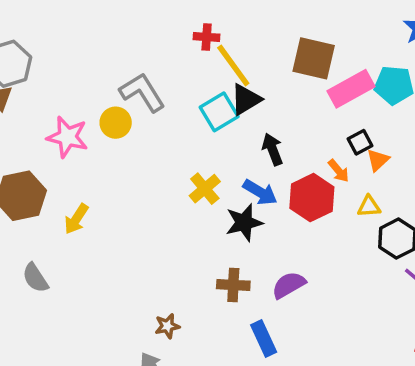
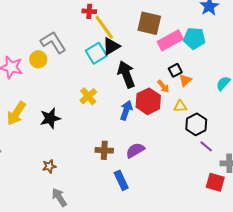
black arrow: (273, 149) -> (126, 74), size x1.5
blue arrow: (260, 192) -> (126, 110), moved, turned -102
yellow arrow: (76, 219) -> (16, 113), size x1.4
black star: (244, 223) -> (50, 118), moved
brown star: (167, 326) -> (49, 166), moved

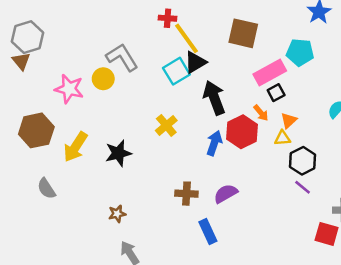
pink rectangle: (170, 40) -> (270, 72), moved
orange triangle: (185, 80) -> (289, 120), moved
purple line: (206, 146) -> (303, 187), moved

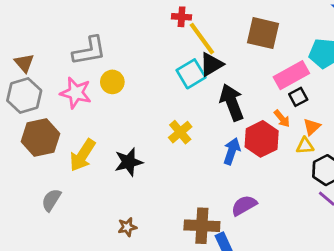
gray hexagon: (28, 37) -> (24, 96), moved
gray L-shape: (122, 57) -> (89, 51), moved, turned 112
gray semicircle: (46, 189) -> (51, 200), turned 65
brown cross: (186, 194) -> (202, 226), moved, size x1.4

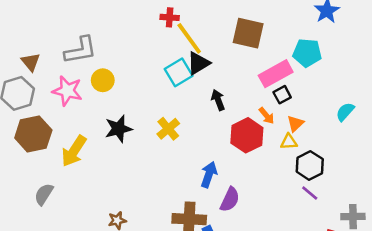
brown triangle: (24, 63) -> (31, 62), moved
black arrow: (232, 102) -> (218, 100), size x0.6
blue arrow: (232, 151) -> (209, 175), moved
black star: (129, 162) -> (118, 129), moved
purple semicircle: (244, 205) -> (230, 199), turned 145

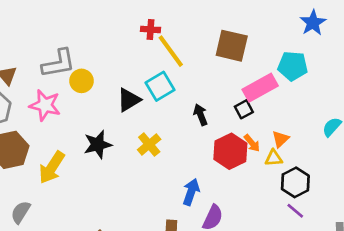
black triangle: (198, 63) -> (129, 100), moved
yellow circle: (103, 80) -> (81, 81), moved
black square: (282, 95) -> (244, 109), moved
orange arrow: (267, 116) -> (252, 143), moved

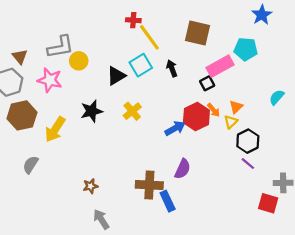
black arrow: (201, 115) -> (172, 68), moved
yellow triangle: (274, 158) -> (231, 122), turned -40
blue arrow: (191, 192) -> (175, 128), moved, turned 42

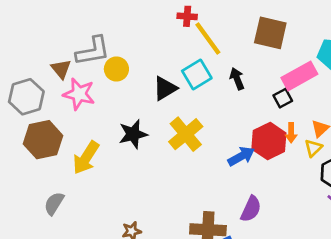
brown triangle: (20, 57) -> (61, 69), moved
orange arrow: (214, 110) -> (291, 133), turned 40
yellow cross: (132, 111) -> (186, 134), size x1.4

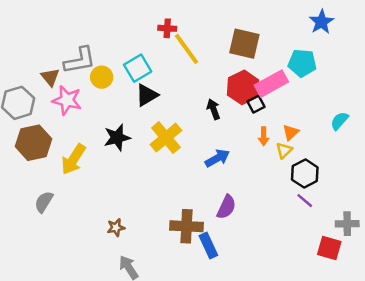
cyan square: (197, 75) -> (138, 68), moved
black arrow: (237, 79) -> (213, 109), moved
red hexagon: (269, 141) -> (243, 87), moved

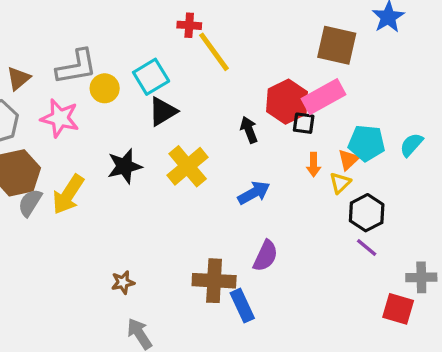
brown square: (244, 44) -> (337, 45), moved
cyan pentagon: (302, 63) -> (367, 143), moved
brown triangle: (50, 77) -> (18, 78), moved, turned 30
black square: (256, 104) -> (304, 123), turned 36
gray semicircle: (44, 202) -> (30, 203), moved

